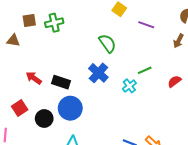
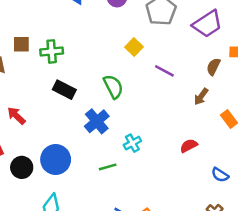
green line: (145, 70) -> (108, 167), moved
black rectangle: (61, 82) -> (64, 90), moved

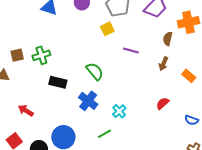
yellow square: (134, 47) -> (107, 29), moved, turned 32

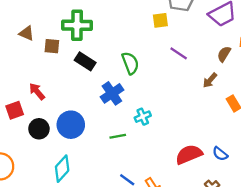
brown square: (17, 55) -> (52, 46), moved
green cross: (41, 55) -> (77, 25), size x1.4
red semicircle: (163, 103) -> (189, 154), moved, size x1.6
red arrow: (26, 111) -> (37, 91), moved

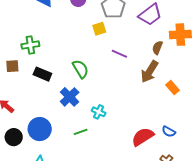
green cross: (77, 25) -> (30, 45), size x0.7
brown arrow: (210, 80) -> (149, 72), size x1.6
cyan cross: (143, 117) -> (99, 112), turned -32

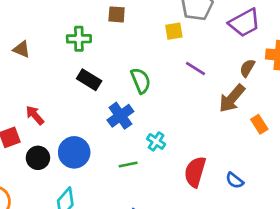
brown square: (12, 66) -> (117, 14), moved
blue semicircle: (169, 132) -> (235, 180), moved
red semicircle: (143, 137) -> (195, 172), moved, turned -50

